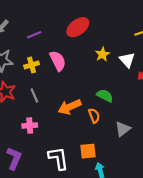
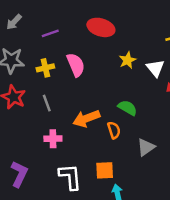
red ellipse: (78, 27) -> (101, 27), turned 50
pink cross: (30, 125) -> (53, 139), moved

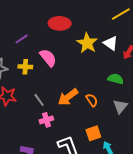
yellow star: (128, 60) -> (87, 43), size x1.5
yellow cross: (45, 68) -> (25, 67), turned 32
gray line: (47, 103) -> (39, 100), moved
green semicircle: (128, 108) -> (116, 79), moved

